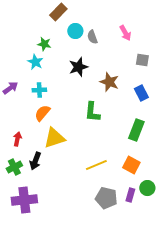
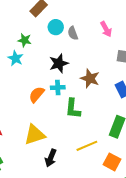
cyan cross: (39, 90) -> (58, 87), moved
orange semicircle: (42, 113) -> (37, 95), moved
black arrow: (35, 161) -> (51, 158), moved
yellow line: (96, 165) -> (87, 146), moved

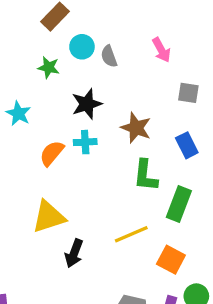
green star: (25, 40) -> (49, 67), moved
cyan star: (15, 58) -> (18, 113), moved
green L-shape: (73, 109) -> (146, 175), moved

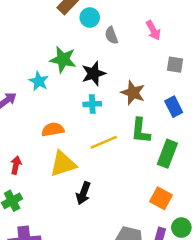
cyan circle: (82, 47) -> (90, 18), moved
green star: (49, 67) -> (63, 60), moved, size x1.5
orange semicircle: (52, 153) -> (53, 130), moved, turned 40
yellow line: (131, 234) -> (104, 142), moved

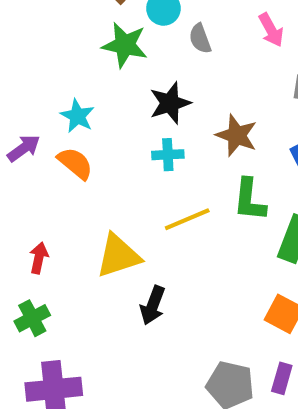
green star: (63, 60) -> (125, 45), moved
orange semicircle: (53, 130) -> (75, 163), moved, turned 50

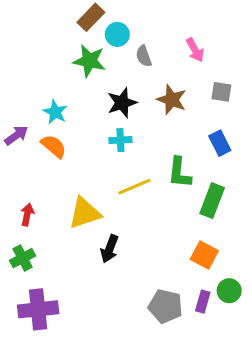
brown star: (237, 135) -> (172, 100), moved

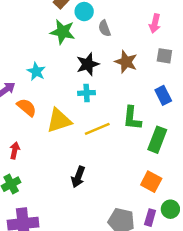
pink arrow: (195, 50) -> (155, 23), moved, turned 42
orange semicircle: (54, 146) -> (27, 107), moved
yellow triangle: (85, 213) -> (59, 121), moved

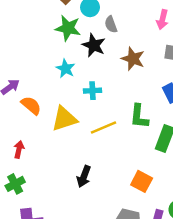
black star: (88, 64) -> (94, 45), moved, turned -30
cyan star: (36, 71) -> (65, 69), moved
orange square: (151, 182) -> (142, 181), moved

